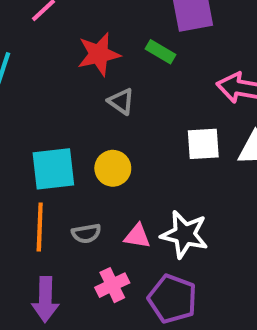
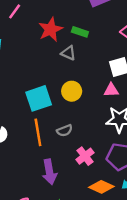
green rectangle: (161, 52) -> (80, 32), moved
pink triangle: (137, 236) -> (111, 90), moved

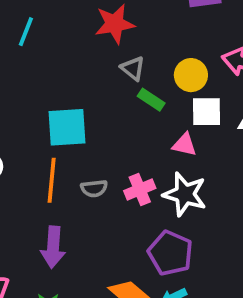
green rectangle: (80, 32) -> (151, 100), moved
yellow circle: (72, 91) -> (191, 75), moved
pink cross: (85, 156) -> (140, 189), moved

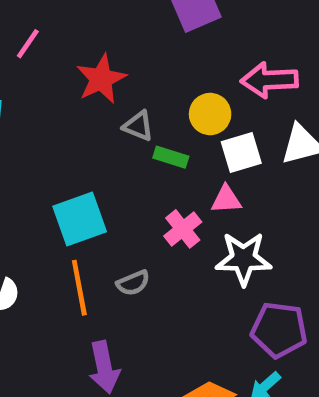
pink cross: (140, 189) -> (183, 229), moved
purple pentagon: (170, 253) -> (279, 330), moved

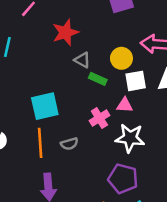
purple pentagon: (279, 330) -> (123, 179), moved

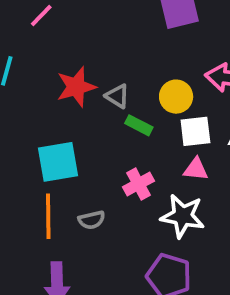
red star: (65, 32) -> (76, 87), moved
pink triangle: (125, 105) -> (196, 169), moved

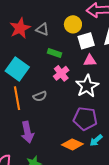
green rectangle: (139, 125) -> (55, 53), moved
cyan square: (58, 162) -> (17, 69), turned -35
white star: (183, 216) -> (87, 86), turned -30

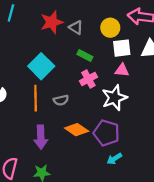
orange diamond: (72, 144) -> (77, 130), moved

